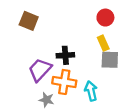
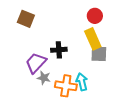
yellow rectangle: (103, 43) -> (93, 39), size x1.5
orange cross: (64, 82) -> (66, 86), moved
gray star: (46, 100) -> (44, 78), moved

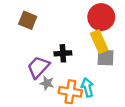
red circle: (95, 16) -> (101, 17), size x1.6

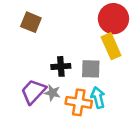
black cross: (63, 53) -> (61, 66), moved
gray square: (106, 58) -> (91, 69), moved
purple trapezoid: (38, 67) -> (33, 92), moved

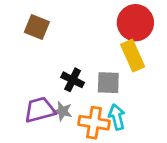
black cross: (61, 66) -> (73, 80), turned 30
purple trapezoid: (33, 92) -> (40, 110), turned 32

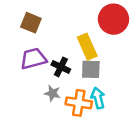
yellow rectangle: (133, 56) -> (87, 47), moved
purple trapezoid: (40, 110) -> (33, 59), moved

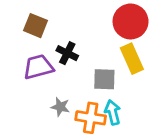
yellow rectangle: (87, 47) -> (132, 59), moved
black cross: (61, 67) -> (67, 53), moved

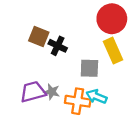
brown square: (36, 26) -> (39, 36), moved
purple trapezoid: (38, 67) -> (33, 92), moved
cyan arrow: (113, 112) -> (97, 96), turned -54

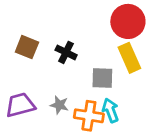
brown square: (39, 36) -> (27, 47), moved
purple trapezoid: (33, 92) -> (20, 105), moved
cyan arrow: (97, 96) -> (110, 110), turned 48

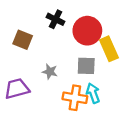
red circle: (128, 21) -> (87, 31), moved
black cross: (66, 52) -> (56, 19), moved
gray star: (59, 105) -> (50, 72), moved

